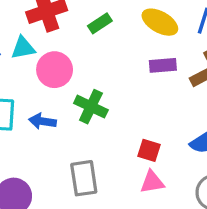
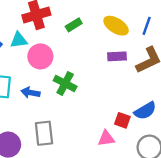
red square: (149, 150) -> (122, 120), moved
gray rectangle: (84, 178) -> (44, 133), moved

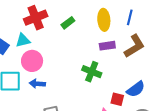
yellow ellipse: (116, 26) -> (104, 20), turned 60
pink circle: (40, 56) -> (32, 61), moved
green cross: (65, 83) -> (92, 72), moved

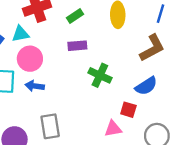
blue line: (130, 17) -> (160, 14), moved
purple rectangle: (107, 46) -> (77, 46), moved
blue semicircle: (136, 89) -> (146, 86), moved

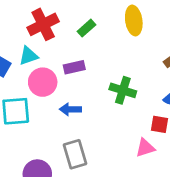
purple rectangle: (77, 46) -> (74, 67), moved
blue arrow: (35, 86) -> (70, 109), moved

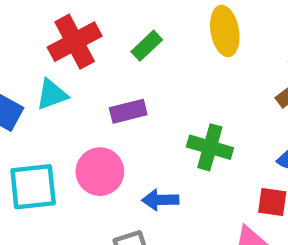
pink circle: (43, 82) -> (100, 172), moved
blue arrow: (70, 109) -> (160, 200), moved

